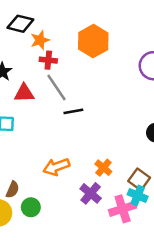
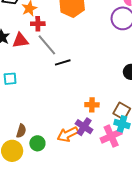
red triangle: (24, 93) -> (20, 40), moved
orange arrow: (56, 167) -> (68, 134), moved
orange cross: (103, 168) -> (92, 105), turned -32

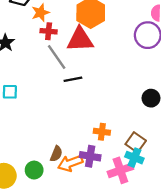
red triangle: (20, 40) -> (80, 40), moved, size x1.4
purple cross: (84, 127) -> (90, 156), turned -30
brown semicircle: (21, 131) -> (56, 154), moved

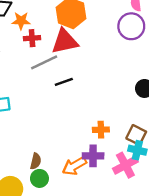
orange star: (40, 13) -> (21, 21), turned 30
gray line: (57, 57) -> (44, 62), turned -72
brown semicircle: (56, 154) -> (36, 161), moved

